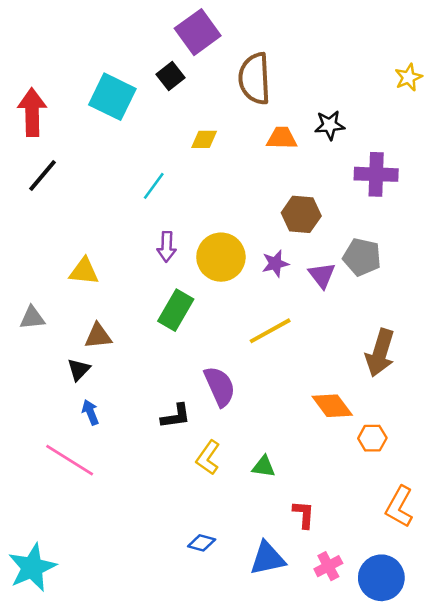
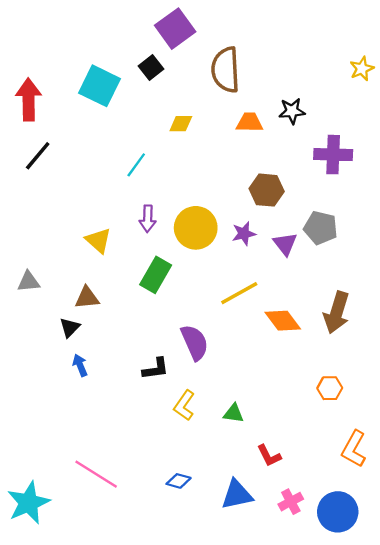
yellow triangle: (84, 271) -> (98, 240), moved, turned 36
orange diamond: (332, 406) -> (283, 321), moved
pink line: (70, 460) -> (96, 474), moved
red L-shape: (304, 514) -> (269, 456), turned 150

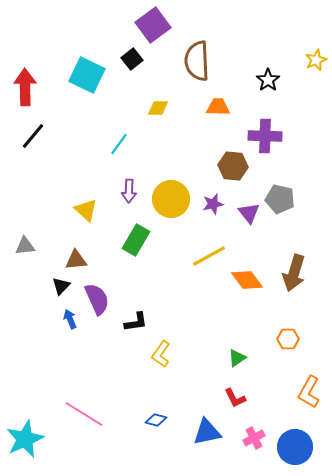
black star: (292, 111) -> (268, 80), moved, turned -30
purple cross: (333, 155) -> (265, 136), moved
purple semicircle: (195, 342) -> (97, 299), moved
green triangle: (234, 413) -> (237, 358), moved, turned -42

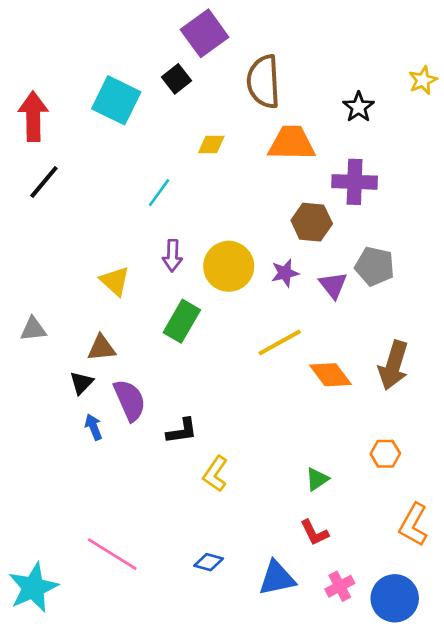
orange trapezoid: (218, 107) -> (292, 143), size x1.5

